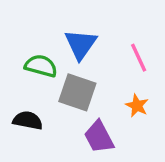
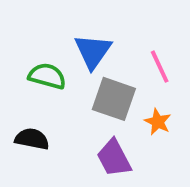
gray square: (77, 92) -> (114, 99), moved

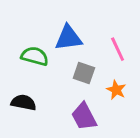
blue triangle: (93, 51) -> (68, 38), turned 48
gray square: (114, 99) -> (84, 73), size x0.7

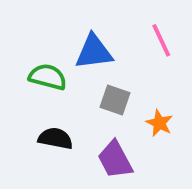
pink line: (118, 49) -> (161, 40), moved
black semicircle: (24, 102) -> (55, 138), moved

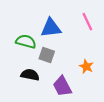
gray square: (115, 100) -> (47, 55), moved

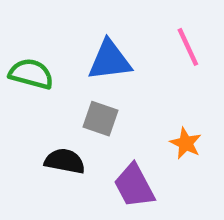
green semicircle: (26, 41) -> (31, 74), moved

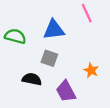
pink line: (188, 47) -> (87, 13), moved

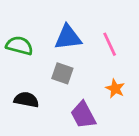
pink line: (87, 13) -> (110, 44), moved
black semicircle: (32, 79) -> (26, 100), moved

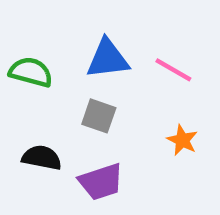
pink line: (110, 44) -> (173, 70), turned -35
purple trapezoid: (83, 115) -> (101, 182), moved, turned -80

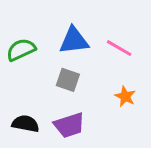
green semicircle: (31, 72) -> (21, 50), turned -40
black semicircle: (42, 158) -> (26, 124), moved

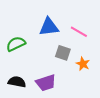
green semicircle: (21, 50) -> (16, 44), moved
gray square: (68, 80) -> (63, 53), moved

